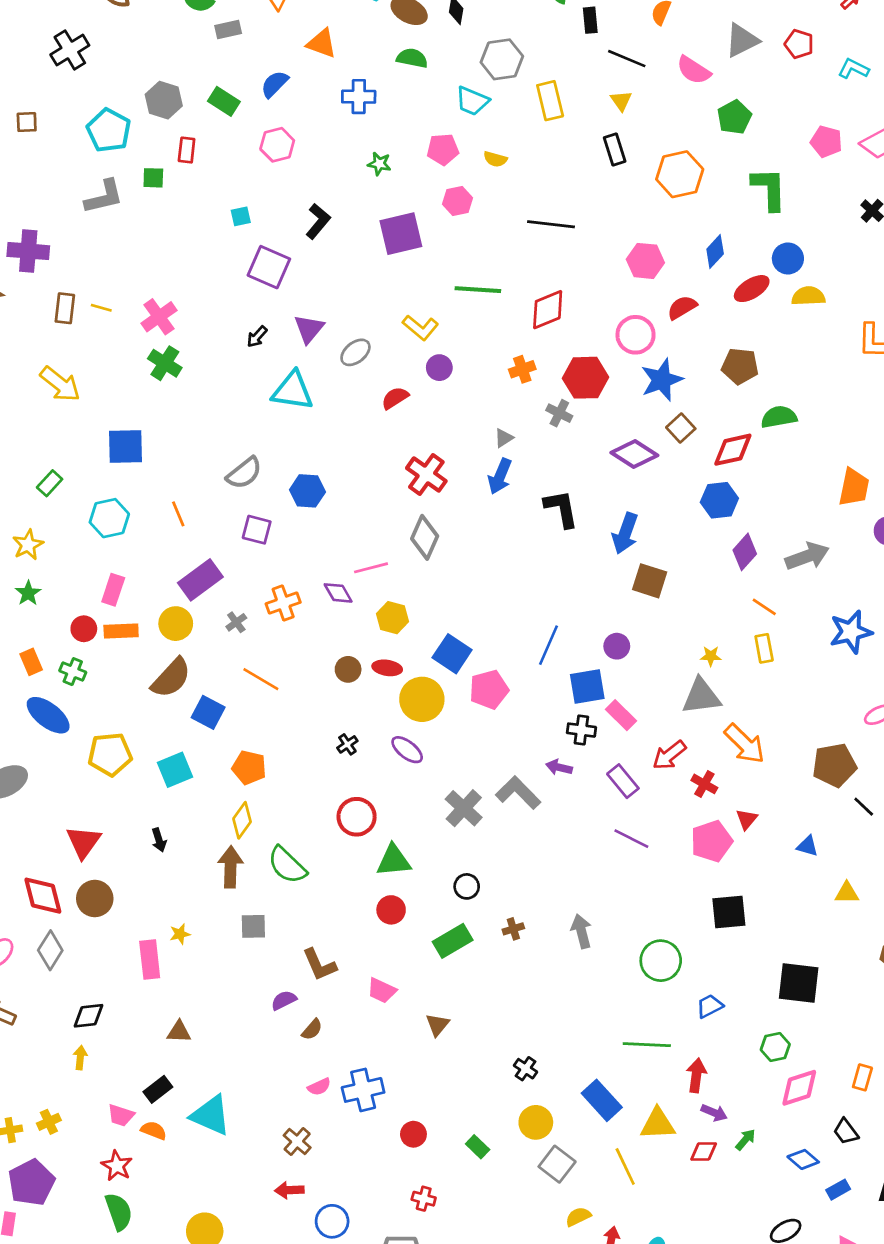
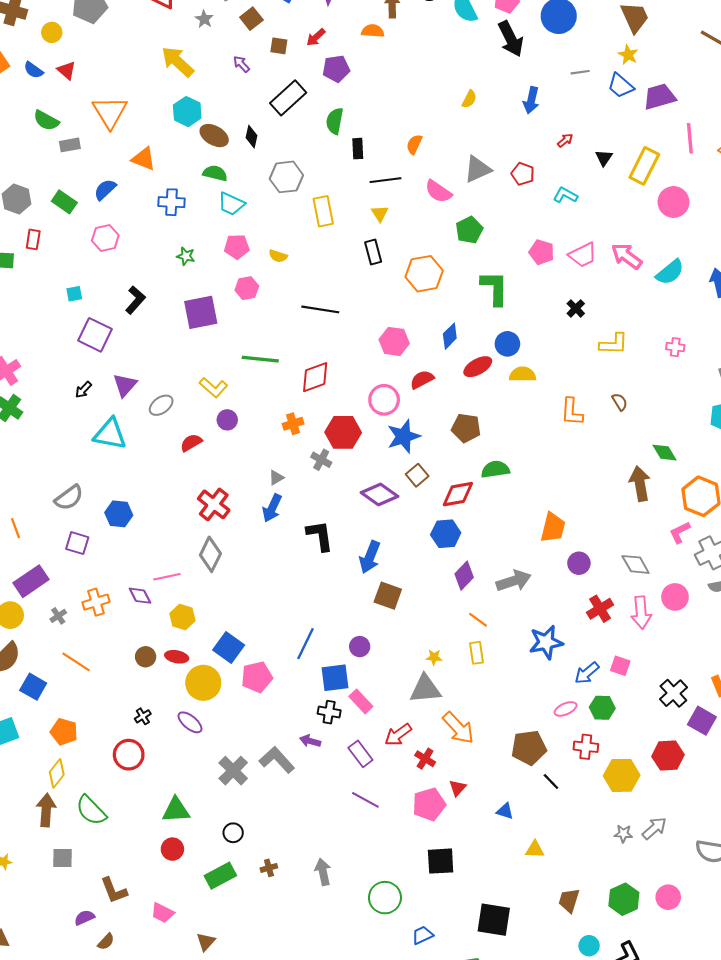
black line: (627, 59) -> (386, 180), turned -32
cyan trapezoid: (472, 101) -> (231, 204), moved
red circle: (357, 817) -> (129, 755), moved

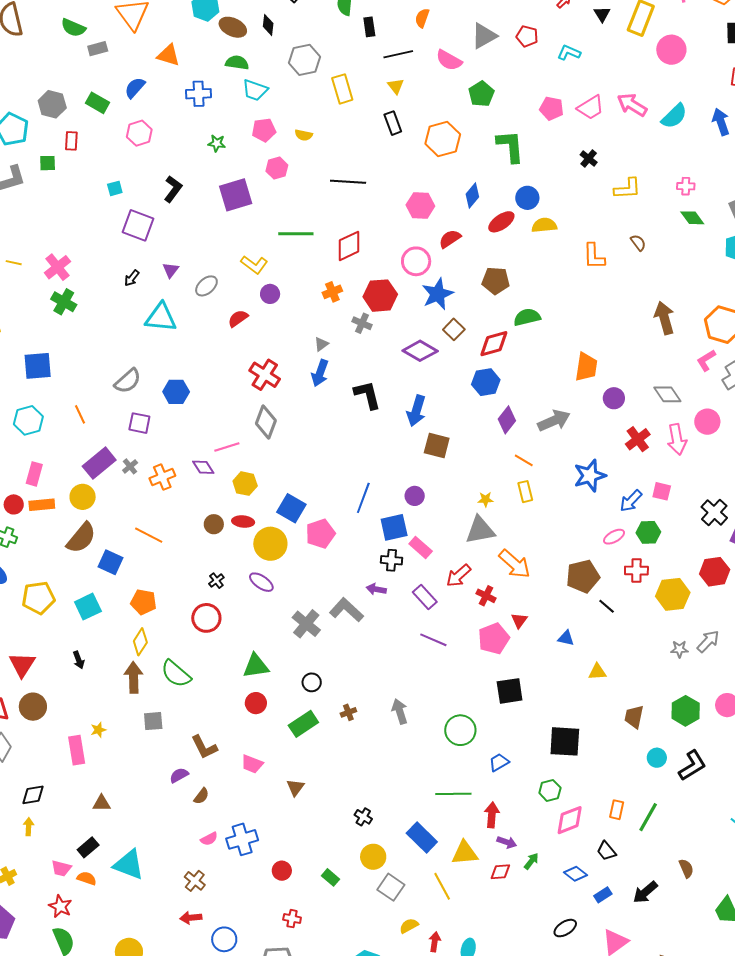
purple triangle: (125, 385) -> (171, 270), size x0.7
green diamond: (665, 453) -> (692, 218), moved
gray cross: (58, 616) -> (130, 466), moved

